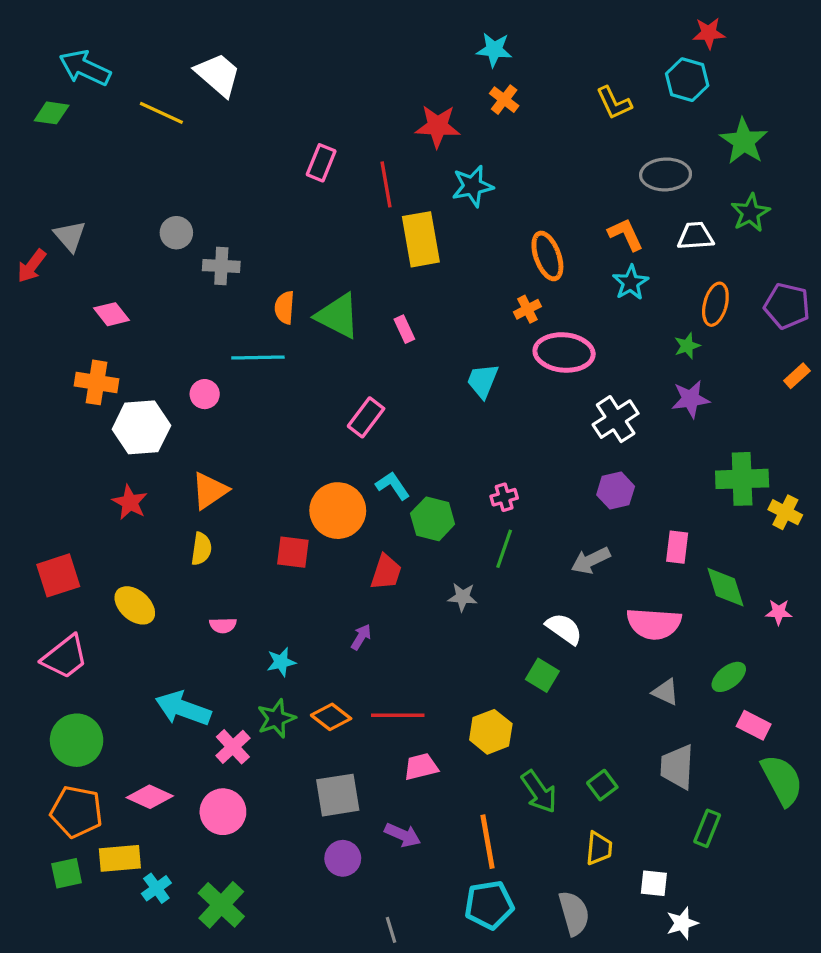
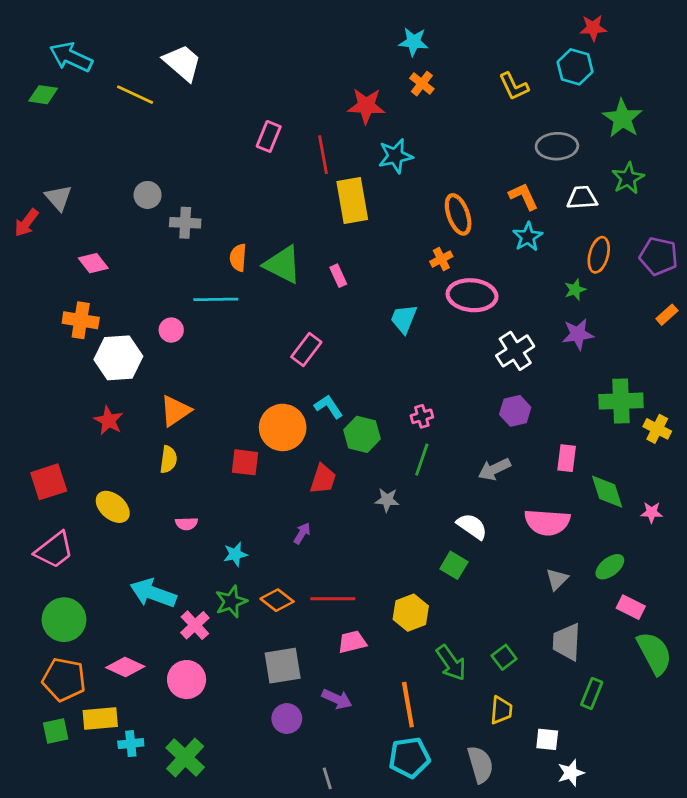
gray triangle: (666, 692) -> (557, 579), turned 50
cyan cross: (156, 888) -> (131, 744), turned 30

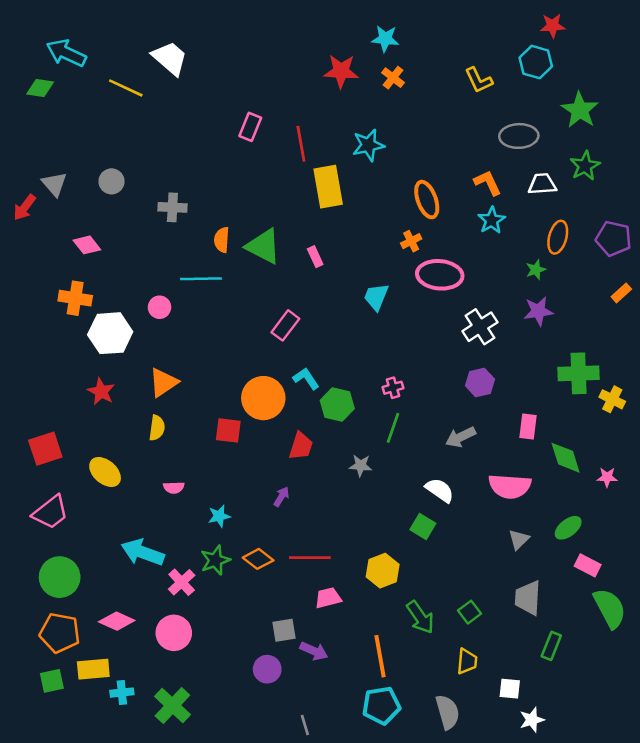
red star: (366, 106) -> (341, 71), moved
gray circle: (148, 195) -> (111, 181), moved
gray square: (283, 666) -> (284, 630), moved, size x0.7

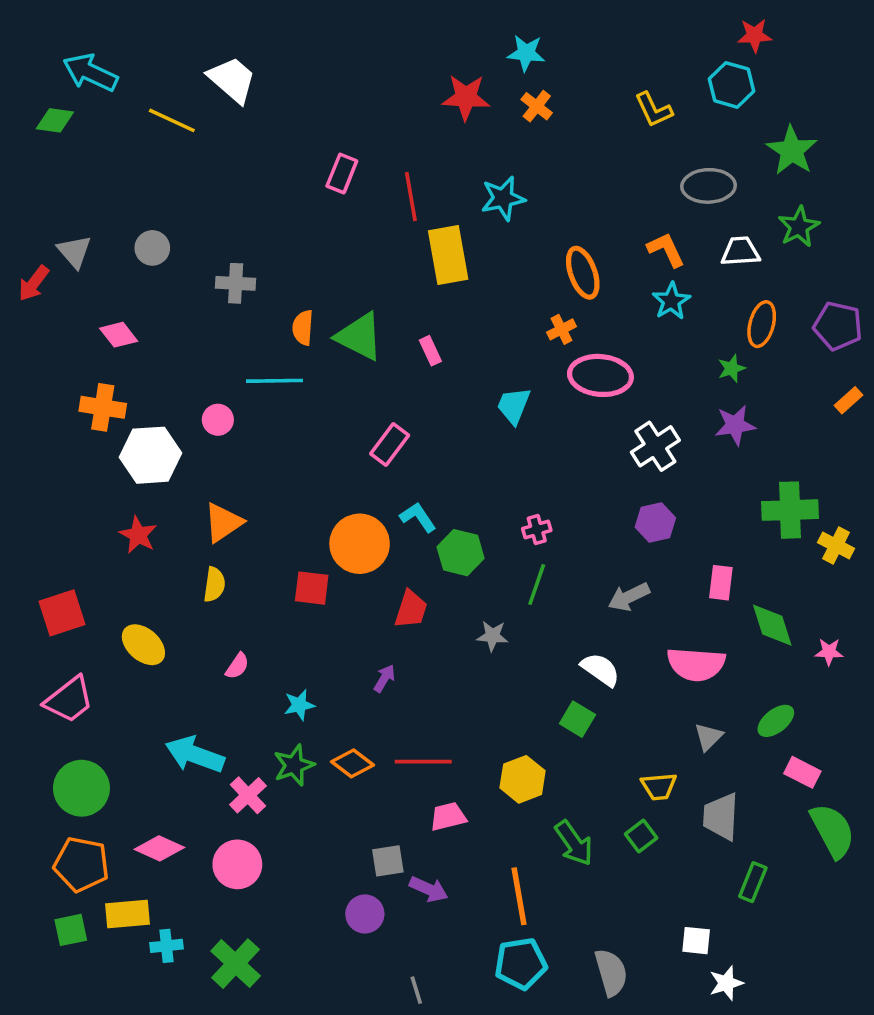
pink semicircle: (174, 488) -> (237, 666), turned -54
yellow trapezoid: (467, 661) -> (659, 786), moved, turned 80

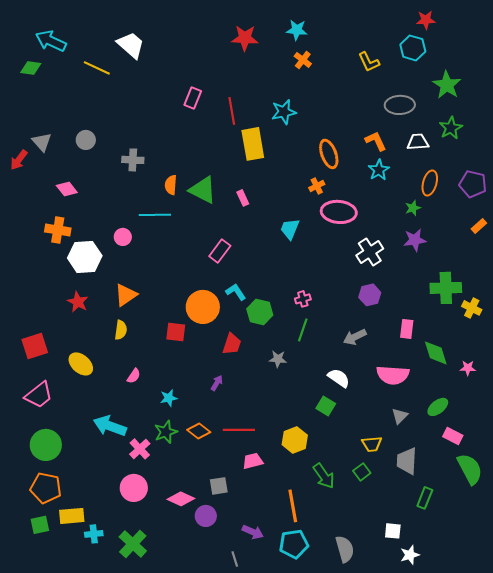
red star: (466, 97) -> (245, 38), moved
pink diamond: (159, 848) -> (181, 499), moved
purple arrow: (429, 889) -> (253, 532), moved

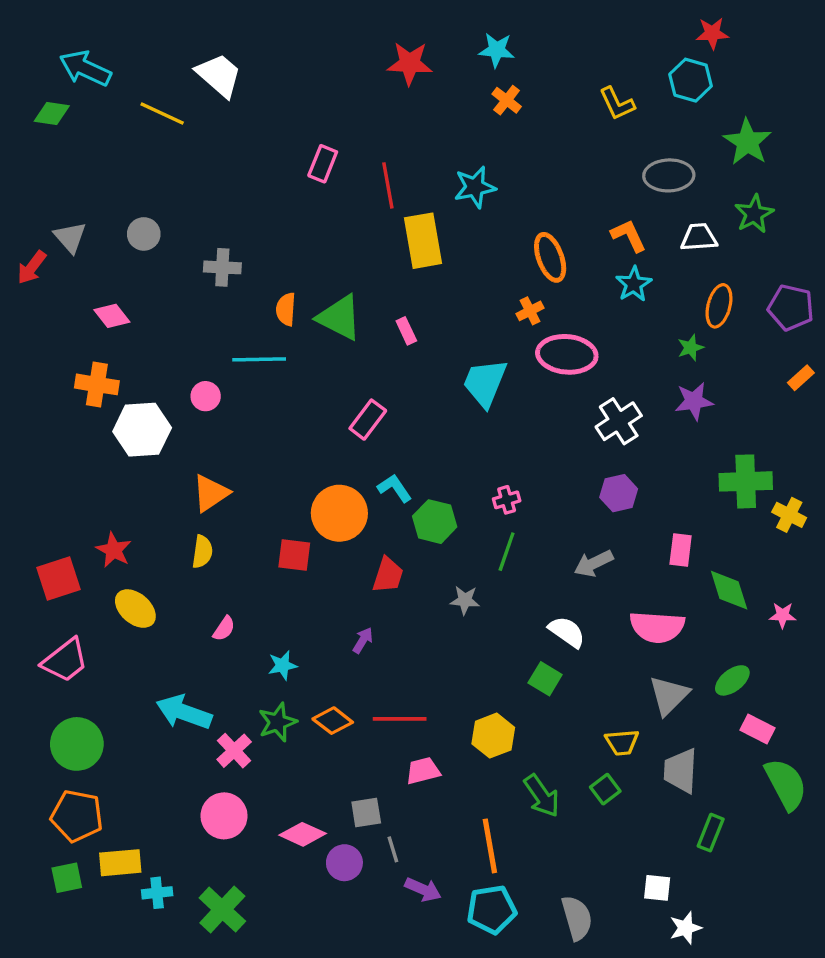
cyan trapezoid: (290, 229) -> (485, 383), size x1.4
red star: (78, 302) -> (114, 550), moved
gray triangle: (400, 416) -> (669, 695), size x1.5
gray line: (235, 559) -> (393, 849), moved

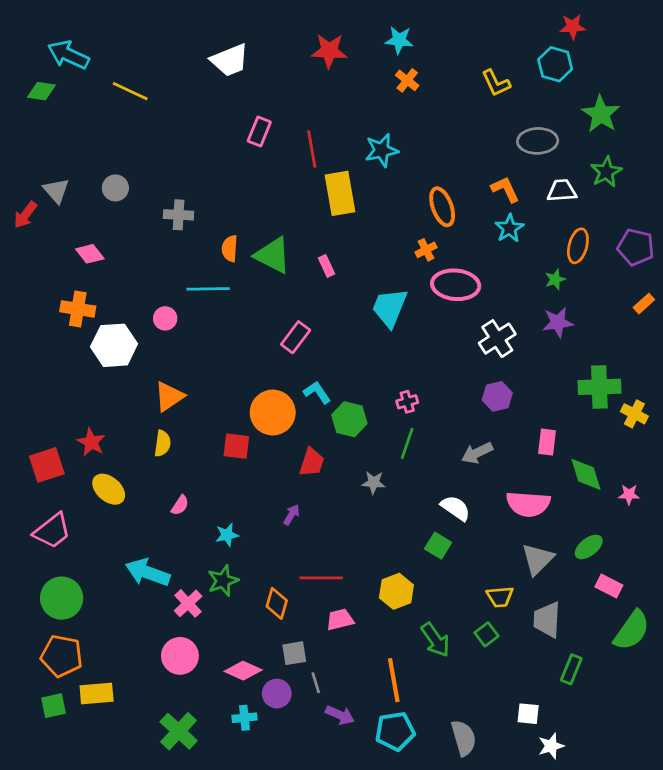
white trapezoid: (219, 75) -> (230, 60), moved, turned 117
orange diamond: (333, 721) -> (277, 603), moved, turned 68
green semicircle: (786, 784) -> (632, 630), turned 63
cyan cross: (157, 893) -> (244, 718), moved

